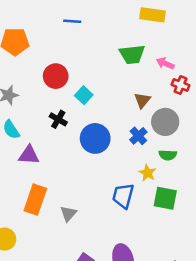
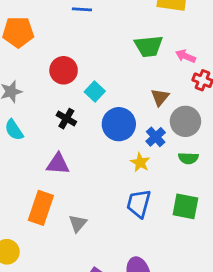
blue circle: (95, 138) -> (119, 124), moved
purple triangle: (29, 155) -> (58, 164), moved
yellow star: (147, 173) -> (140, 162), moved

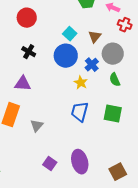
cyan square: (95, 92) -> (70, 34), moved
green semicircle: (188, 158) -> (115, 80), turned 64

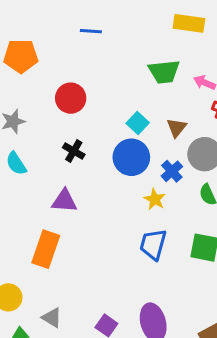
gray triangle: (37, 126) -> (52, 318), moved, turned -40

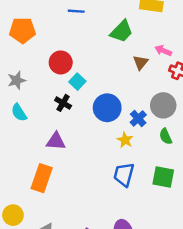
green trapezoid: (164, 72) -> (121, 31), moved, turned -40
cyan square: (138, 123) -> (77, 82), moved
brown triangle: (177, 128) -> (141, 62), moved

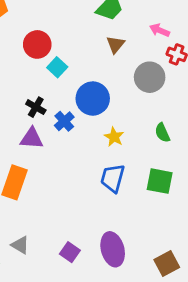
brown triangle: (141, 62) -> (115, 44), moved
black cross: (63, 103) -> (36, 107), moved
gray circle: (163, 105) -> (150, 77), moved
blue cross: (138, 118) -> (64, 121), moved

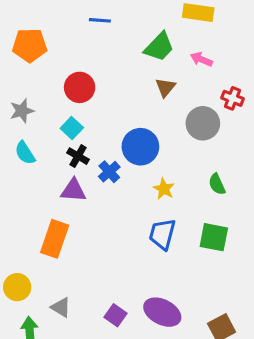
pink arrow: (160, 30) -> (201, 59), moved
cyan square: (57, 67) -> (72, 128), moved
purple ellipse: (113, 249) -> (162, 312), turned -48

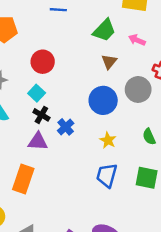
blue circle: (140, 147) -> (103, 100), moved

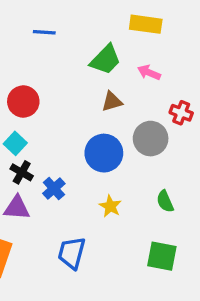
brown triangle: (109, 62) -> (112, 101), turned 35
blue trapezoid: (107, 175) -> (72, 253), moved

